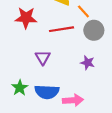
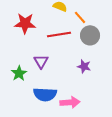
green star: (20, 88) -> (19, 73), moved

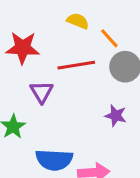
purple triangle: (41, 61) -> (42, 92), moved

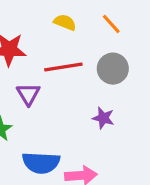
orange line: (109, 38) -> (111, 24), moved

